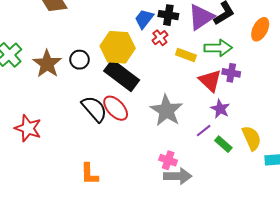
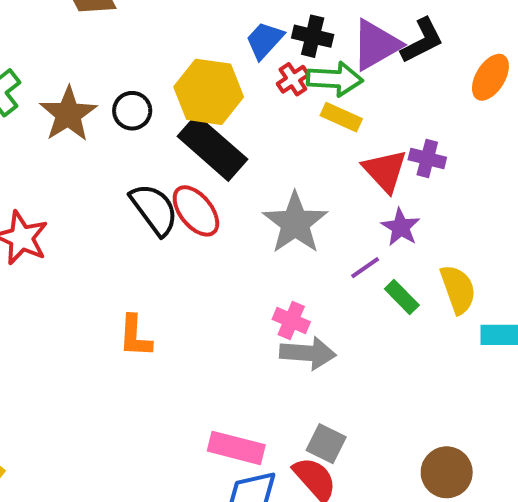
green arrow: (218, 48) -> (335, 79), moved

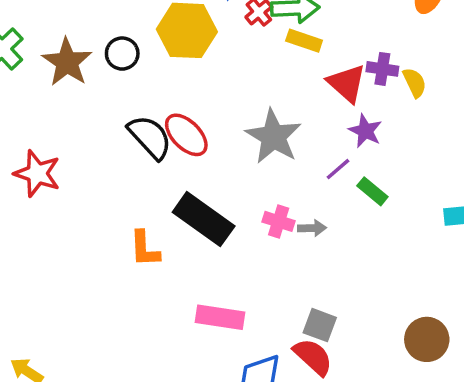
black rectangle: (212, 148) -> (204, 219), moved
yellow semicircle: (458, 289) -> (415, 83), moved, size x0.7
gray arrow: (308, 353) -> (312, 228), moved, size x0.6
pink rectangle: (236, 448) -> (220, 317), moved

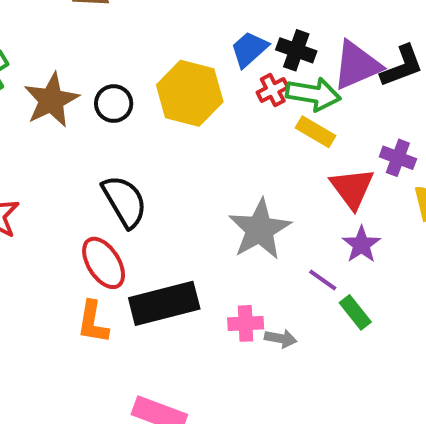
purple cross: (382, 69) -> (398, 158), moved
red ellipse: (186, 135) -> (104, 263), moved
purple line: (338, 169) -> (323, 280), turned 64
black rectangle: (204, 219) -> (164, 303), turned -62
pink cross: (279, 221) -> (246, 323), turned -32

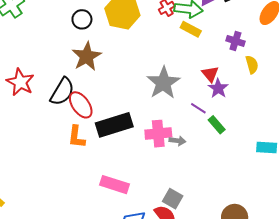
brown star: (51, 100) -> (87, 56), moved
red triangle: (352, 188) -> (210, 74), moved, size x0.7
black semicircle: (125, 201) -> (62, 92), moved, turned 64
pink cross: (246, 323) -> (158, 134), size x1.4

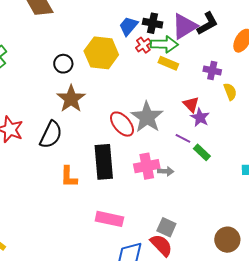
red ellipse: (81, 105) -> (122, 124), moved
black rectangle: (114, 125) -> (104, 162), turned -72

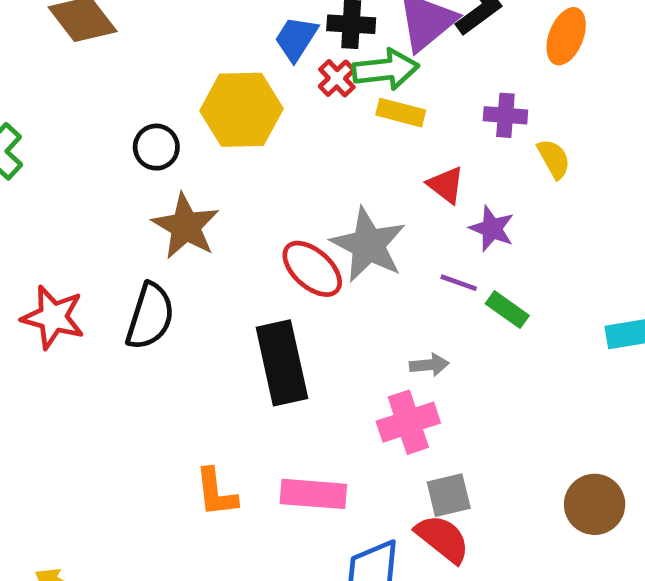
red triangle: (191, 104) -> (446, 185), moved
pink cross: (147, 166) -> (408, 422), moved
orange L-shape: (69, 177) -> (216, 493), moved
gray square: (166, 227) -> (449, 495), turned -30

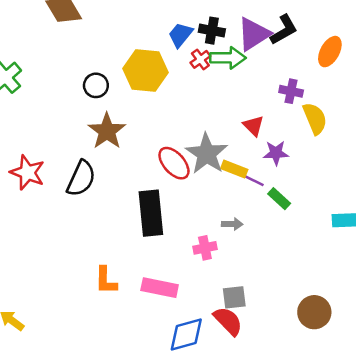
yellow rectangle: (401, 113) -> (234, 169), moved
yellow semicircle: (554, 159) -> (315, 118), size x1.4
purple star: (492, 229) -> (276, 153), turned -30
pink cross: (408, 422) -> (205, 248), moved, size x0.7

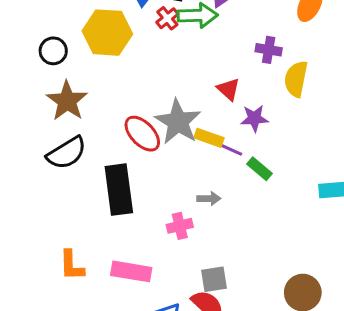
yellow semicircle: (315, 118) -> (296, 79), turned -144
black semicircle: (81, 179) -> (67, 153), moved, turned 36

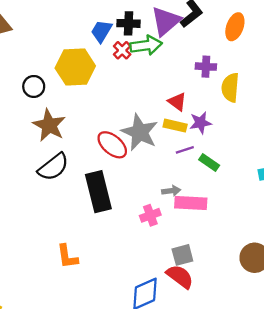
yellow rectangle: (209, 138) -> (175, 126), moved
purple line: (231, 150) -> (185, 150), turned -36
pink rectangle: (131, 271) -> (191, 203), moved

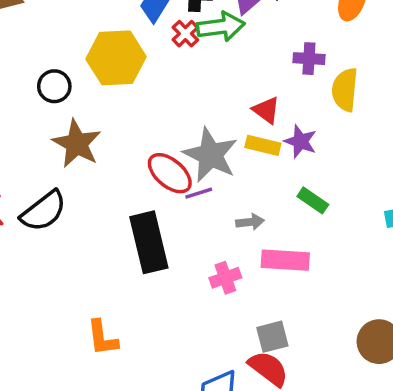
purple star: (201, 123) -> (300, 141), turned 30
purple line: (185, 150) -> (199, 193), moved
black semicircle: (53, 167) -> (43, 211), moved
gray arrow: (171, 191) -> (250, 222), moved

